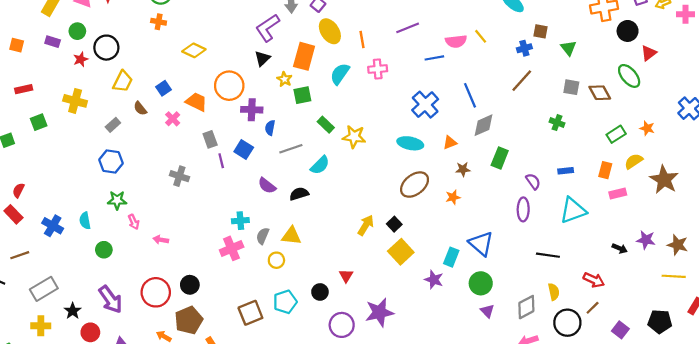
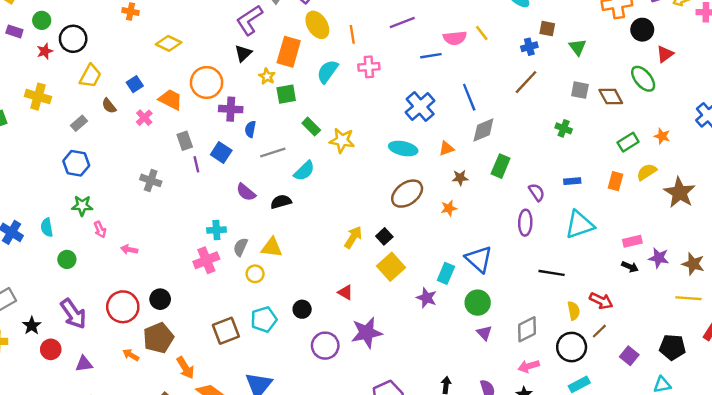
pink rectangle: (618, 194) -> (632, 241), moved
red triangle: (346, 276) -> (345, 292), moved, turned -32
yellow semicircle: (554, 292) -> (574, 311), moved

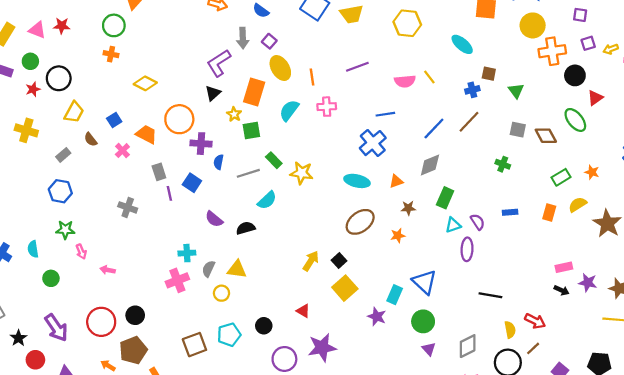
blue line: (431, 56) -> (385, 114), moved
blue line: (469, 97) -> (434, 129), moved, turned 65
gray line: (273, 152) -> (248, 173), moved
cyan triangle: (580, 225) -> (453, 225), moved, size x0.6

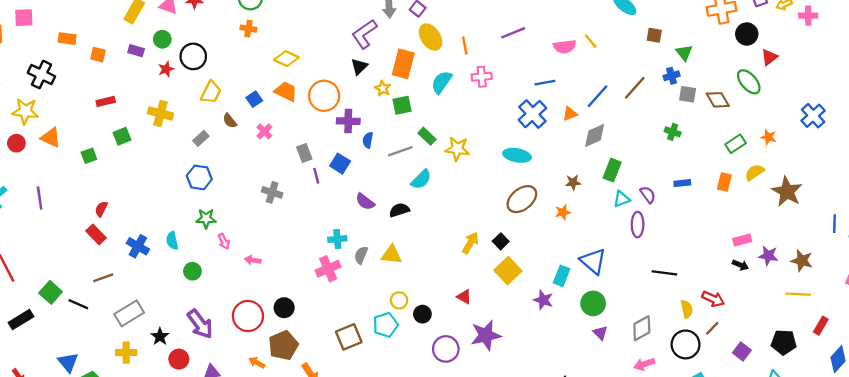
blue cross: (472, 90) -> (672, 76), moved
orange trapezoid: (146, 134) -> (286, 92), moved
orange triangle: (396, 181) -> (570, 114), moved
yellow circle: (221, 293) -> (399, 300), moved

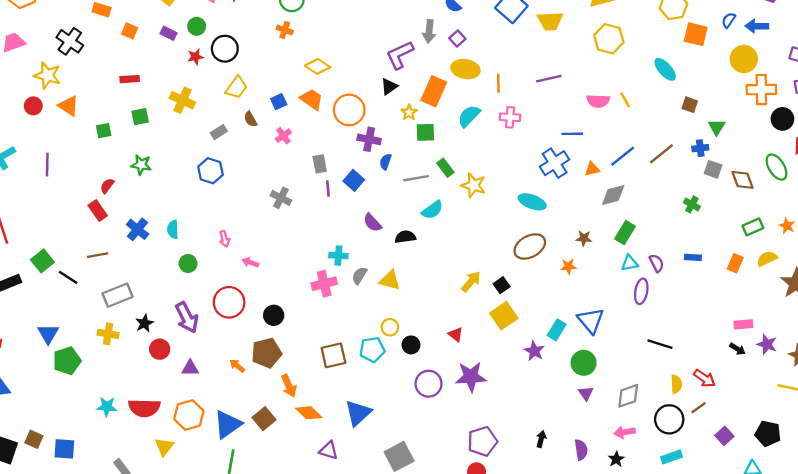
yellow ellipse: (431, 37) -> (465, 69), turned -56
green star: (206, 219) -> (141, 165), moved
red circle: (248, 316) -> (229, 302), moved

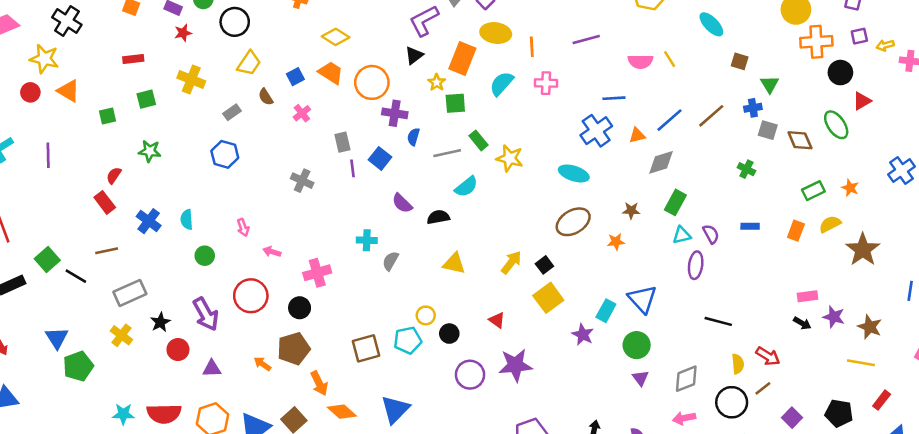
red star: (195, 57) -> (183, 33), moved
yellow triangle: (390, 280) -> (454, 263), moved
pink cross: (324, 284) -> (317, 273), moved
yellow cross: (108, 334) -> (121, 335), turned 30

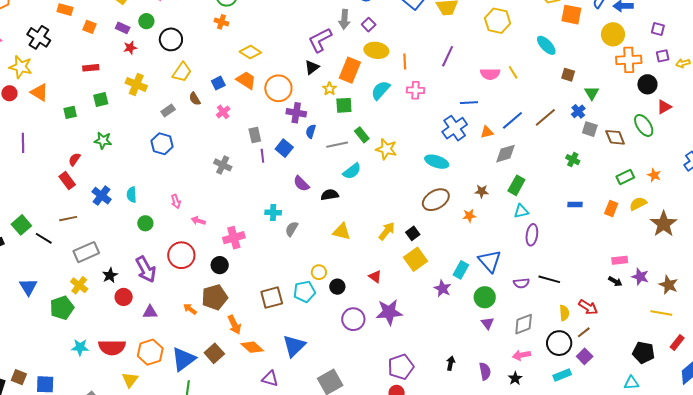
purple line: (586, 40) -> (448, 56), turned -50
blue cross: (753, 108) -> (578, 111), turned -32
purple semicircle: (711, 234) -> (521, 283), moved, turned 112
green pentagon: (78, 366) -> (62, 308), moved
purple square: (792, 418) -> (585, 356), moved

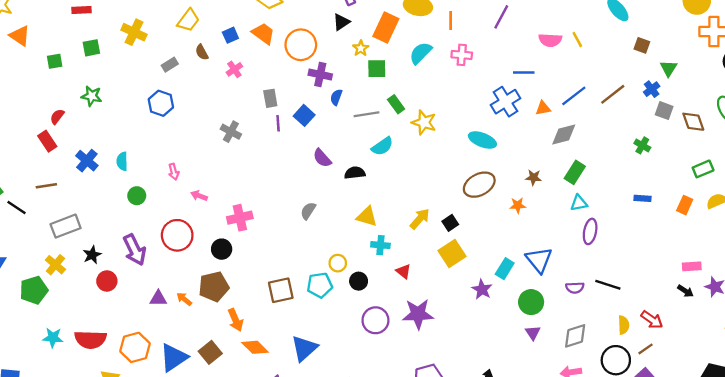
cyan cross: (273, 212) -> (380, 245), moved
purple triangle: (150, 312) -> (158, 298), moved

